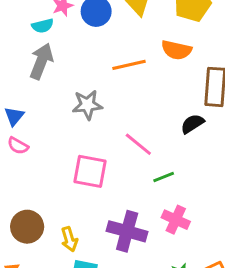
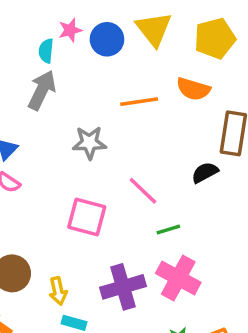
cyan semicircle: (43, 26) -> (46, 51), turned 105
pink cross: (176, 220) -> (178, 278), size x1.4
purple cross: (127, 231) -> (123, 287), turned -36

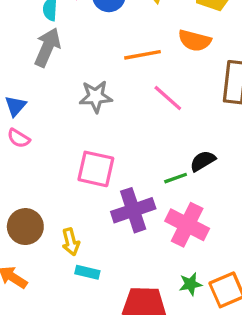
black semicircle: (205, 172) -> (203, 161), moved
pink line: (143, 191) -> (168, 98), moved
purple cross: (123, 287) -> (133, 210), moved

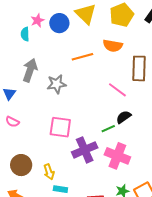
gray arrow: (47, 47) -> (30, 70), moved
pink line: (168, 98) -> (117, 90), moved
pink semicircle: (19, 138) -> (12, 122), moved

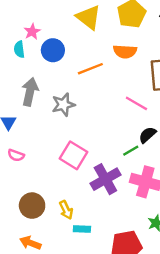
blue circle: (59, 23) -> (53, 50), moved
pink square: (60, 127) -> (74, 155), turned 30

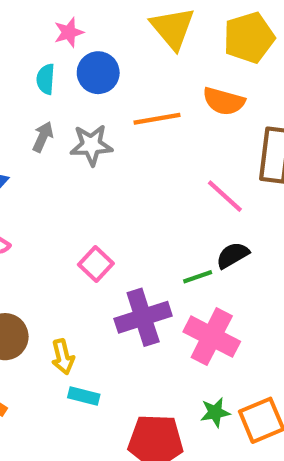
cyan semicircle: (19, 49) -> (46, 79), moved
gray arrow: (30, 92) -> (43, 137), size x0.6
gray star: (63, 105) -> (91, 145), moved
pink square: (74, 155) -> (96, 264), size x0.7

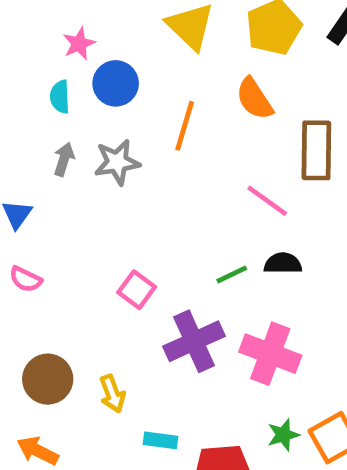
orange semicircle: (224, 101) -> (254, 99), turned 48
orange line: (157, 119) -> (185, 126), turned -57
black semicircle: (233, 255) -> (283, 263), turned 36
green line: (198, 277) -> (232, 274), moved
cyan rectangle: (84, 396) -> (161, 440), moved

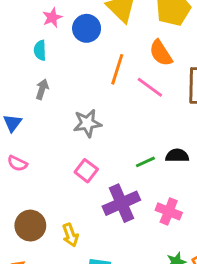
blue circle: (116, 83) -> (87, 28), moved
gray star: (117, 162) -> (87, 123), moved
pink line: (267, 201) -> (150, 87), moved
pink cross: (270, 354) -> (169, 211), size x0.7

